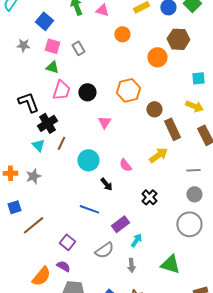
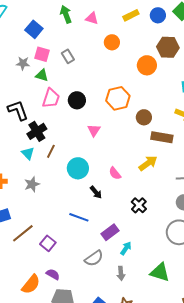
gray star: (23, 45) -> (23, 63), moved
brown rectangle: (172, 129) -> (162, 137), turned -55
gray star: (33, 176) -> (32, 184), moved
purple square: (67, 242) -> (48, 243), moved

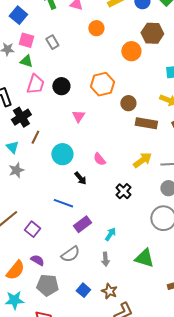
cyan triangle: (28, 153) -> (12, 147), moved
yellow arrow: (148, 163) -> (142, 160), moved
purple rectangle: (110, 232) -> (82, 224), moved
gray semicircle: (94, 258) -> (70, 254), moved

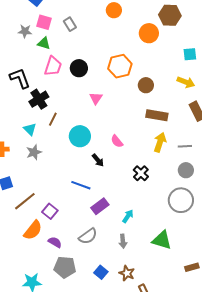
brown rectangle: (146, 123) -> (157, 115), moved
yellow arrow: (142, 160) -> (160, 142), turned -36
orange semicircle: (15, 270) -> (33, 230), moved

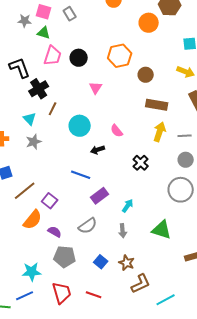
black arrow: (98, 160) -> (98, 150), turned 112

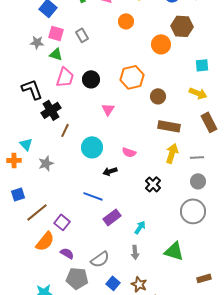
cyan triangle: (30, 119) -> (26, 144), moved
pink semicircle: (117, 131) -> (129, 152), turned -32
gray semicircle: (88, 226) -> (100, 259), moved

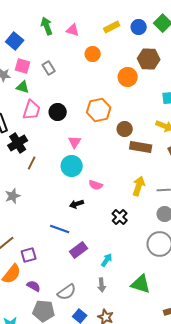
brown rectangle: (169, 126) -> (141, 147), moved
cyan circle: (92, 147) -> (72, 166), moved
purple square: (62, 222) -> (29, 255), turned 35

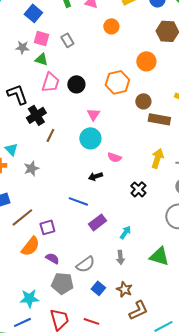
orange circle: (128, 77) -> (146, 61), moved

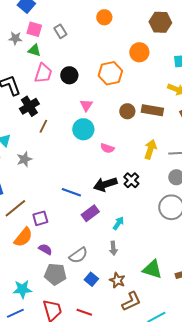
brown circle: (143, 101) -> (127, 111), moved
black arrow: (95, 176) -> (105, 184), moved, size x1.6
green triangle: (159, 256) -> (152, 269), moved

